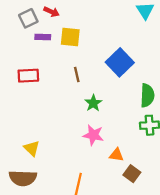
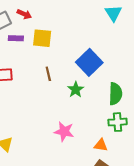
green star: (93, 103) -> (76, 90), moved
orange triangle: (116, 155) -> (101, 145), moved

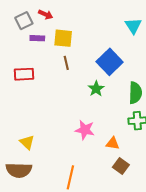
cyan triangle: (113, 13) -> (133, 26), moved
brown line: (48, 74) -> (66, 63), moved
orange triangle: (101, 145) -> (113, 143), moved

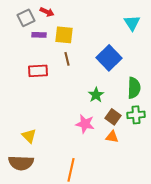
red rectangle: (24, 74) -> (38, 71), moved
green star: (96, 89) -> (96, 95), moved
brown square: (121, 166) -> (113, 117), moved

